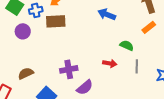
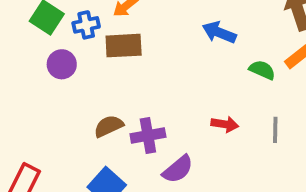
green semicircle: (127, 45) -> (262, 70), moved
brown semicircle: (26, 73) -> (109, 126), moved

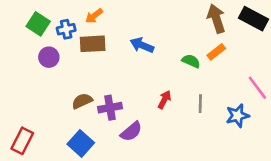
blue arrow: (219, 32) -> (142, 45), moved
red arrow: (225, 124) -> (164, 100), turned -72

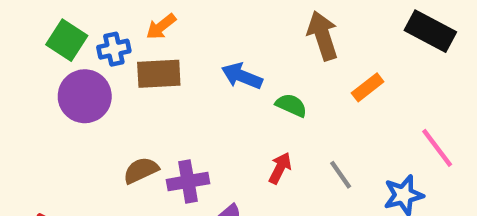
brown arrow: (216, 19) -> (323, 36), moved
purple circle: (49, 57) -> (85, 96), size x1.5
green semicircle: (191, 61) -> (291, 105), moved
gray line: (200, 104) -> (341, 175), turned -36

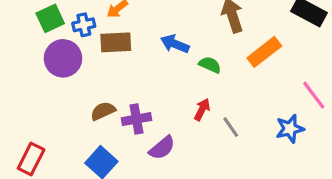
green square: (67, 40) -> (50, 18), turned 32
orange rectangle: (368, 87) -> (264, 52), size x1.5
gray line: (341, 175) -> (231, 127), moved

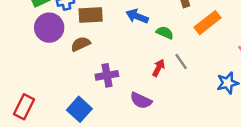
brown semicircle: (103, 111) -> (81, 44), moved
gray line: (231, 127) -> (181, 62), moved
purple semicircle: (162, 148) -> (141, 101), moved, turned 65

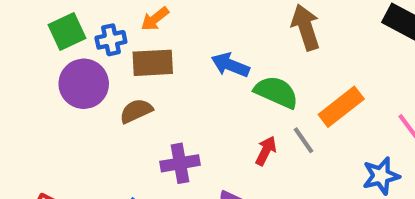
orange rectangle: (208, 23) -> (341, 107), moved
green semicircle: (165, 33) -> (276, 92), size x1.5

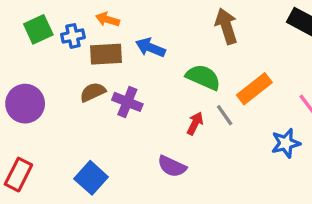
orange arrow: (155, 19) -> (108, 19), turned 55
blue arrow: (230, 65) -> (150, 48), moved
purple circle: (84, 84) -> (25, 104), moved
purple cross: (180, 163) -> (127, 102), moved, turned 32

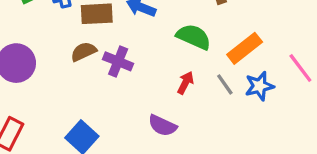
gray line: (225, 115) -> (225, 84), moved
blue star: (286, 143) -> (259, 86), moved

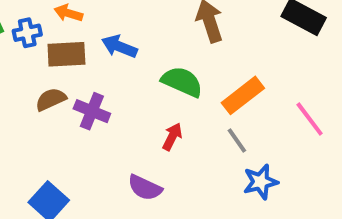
gray line: (225, 84) -> (237, 141), moved
blue star: (259, 86) -> (261, 182), moved

